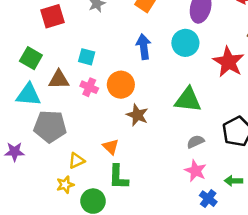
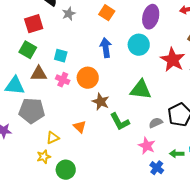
green square: (31, 58) -> (28, 50), moved
gray semicircle: (196, 142) -> (156, 123), moved
green L-shape: (118, 177) -> (120, 122), moved, turned -30

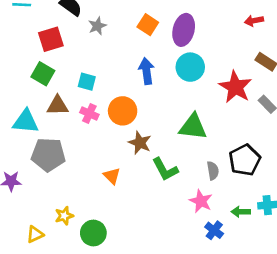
purple ellipse: (151, 17) -> (184, 30), moved
gray semicircle: (156, 123) -> (213, 171), turned 104
yellow triangle: (53, 138) -> (35, 234), moved

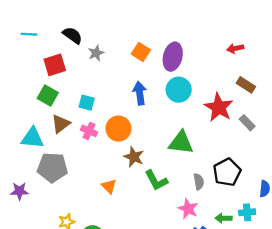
brown triangle: (58, 106) -> (61, 124), turned -36

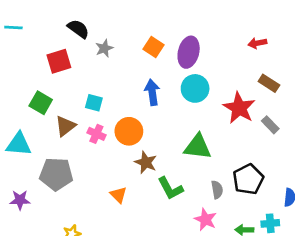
cyan line: (29, 34) -> (13, 28), moved
green square: (48, 96) -> (41, 103), moved
cyan triangle: (32, 138) -> (19, 144), moved

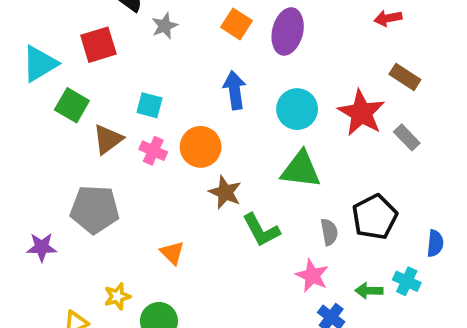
cyan circle: (195, 88) -> (297, 109), moved
cyan triangle: (19, 144) -> (40, 64), moved, turned -36
orange triangle: (119, 195) -> (172, 253), moved
cyan cross: (270, 223) -> (407, 281), turned 30

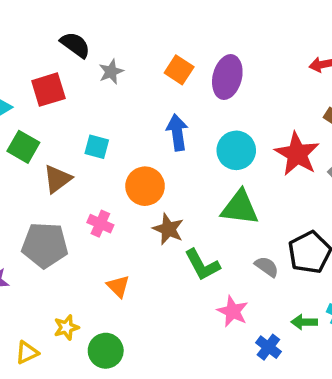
pink cross: (153, 151) -> (100, 224), moved
gray semicircle: (329, 232) -> (267, 267), turned -45
pink star: (312, 276) -> (233, 311), moved

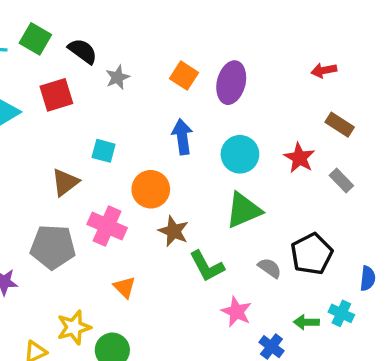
green square: (23, 147) -> (35, 39), moved
red star: (297, 154) -> (299, 158), size x0.7
green triangle: (240, 208) -> (243, 210), turned -30
pink cross: (100, 224) -> (107, 226), size x1.5
yellow star: (66, 327) -> (74, 327), size x1.4

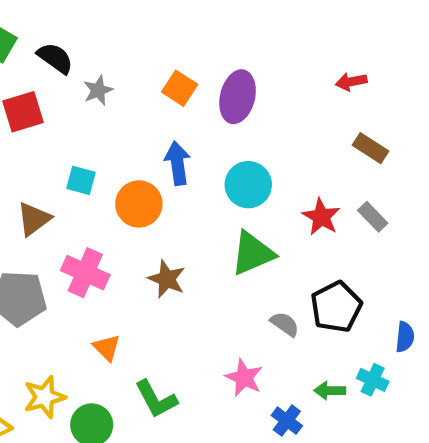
red star: (299, 158) -> (321, 217), moved
orange circle: (151, 189) -> (139, 204), moved
green L-shape: (207, 266) -> (156, 399), moved

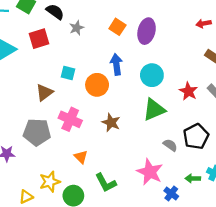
pink star: (244, 378) -> (150, 172), size x1.4

